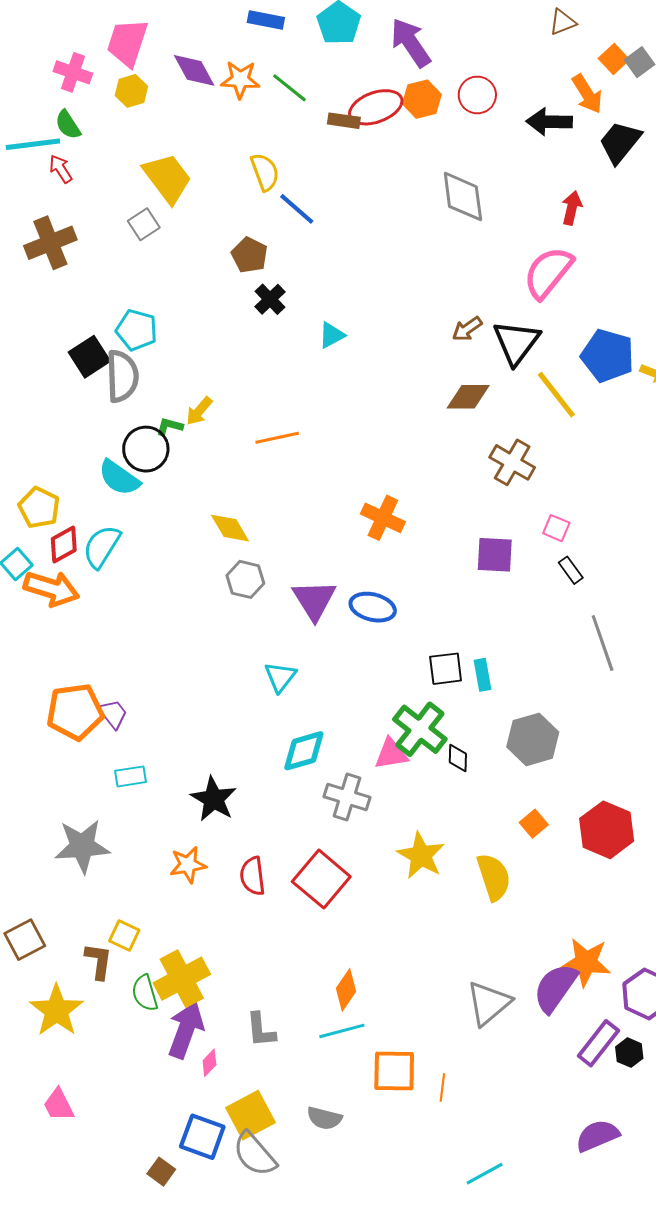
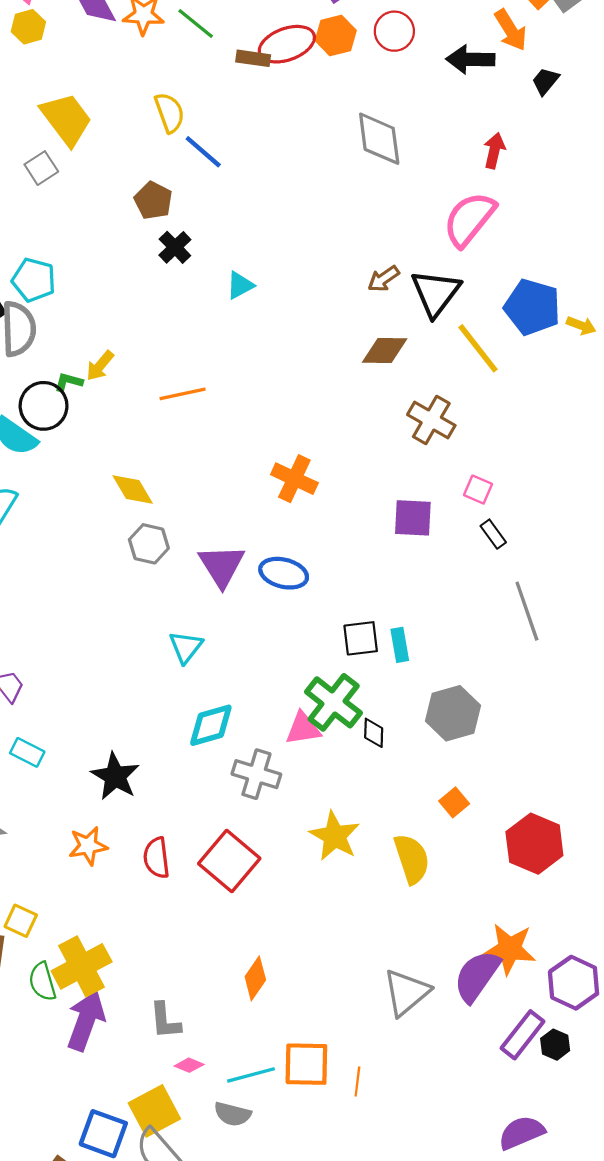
black trapezoid: (620, 142) -> (545, 81), size x0.6
cyan rectangle: (130, 776) -> (27, 752), turned 36
red hexagon: (607, 830) -> (534, 844), moved
cyan line: (342, 1031) -> (251, 1075), moved
pink diamond: (209, 1063) -> (189, 1065), moved, turned 68

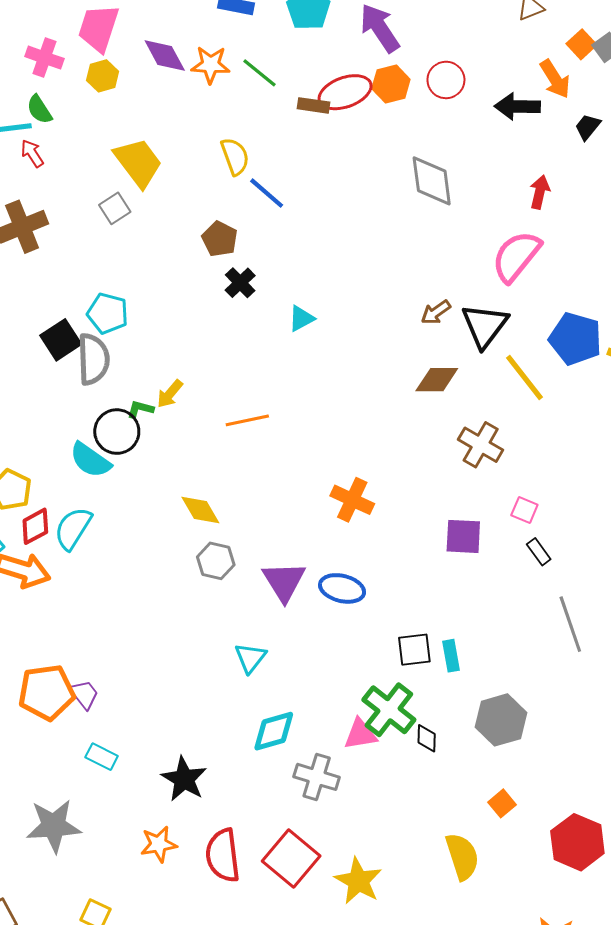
yellow star: (335, 836) -> (358, 881), moved
red semicircle: (156, 858) -> (223, 855), size x1.4

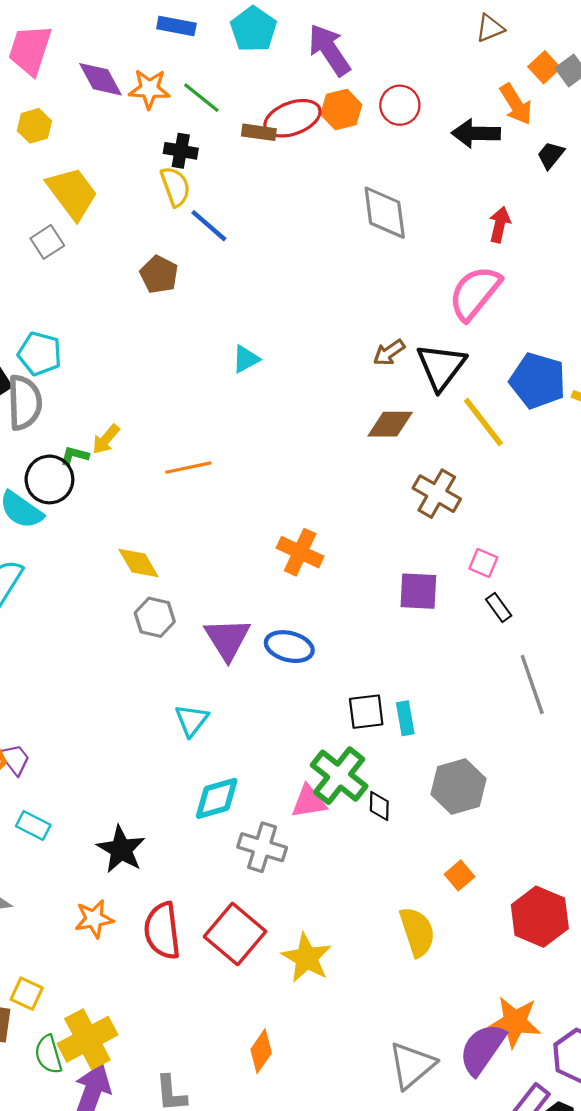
yellow hexagon: (103, 76) -> (34, 126), moved
black cross: (240, 283) -> (181, 151), moved, turned -36

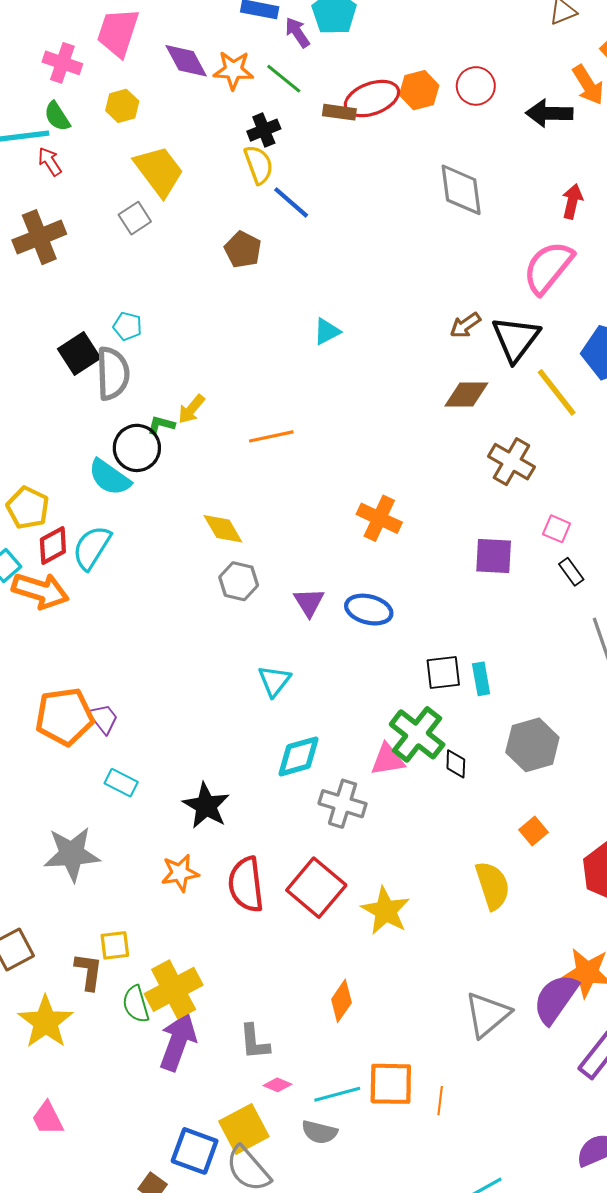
purple arrow: (329, 50) -> (297, 32), moved, size x0.6
black cross: (181, 151) -> (264, 130), turned -32
cyan pentagon: (40, 354) -> (127, 326), size x0.7
purple triangle: (227, 639) -> (309, 602), size x0.7
yellow square: (27, 994) -> (115, 945), turned -32

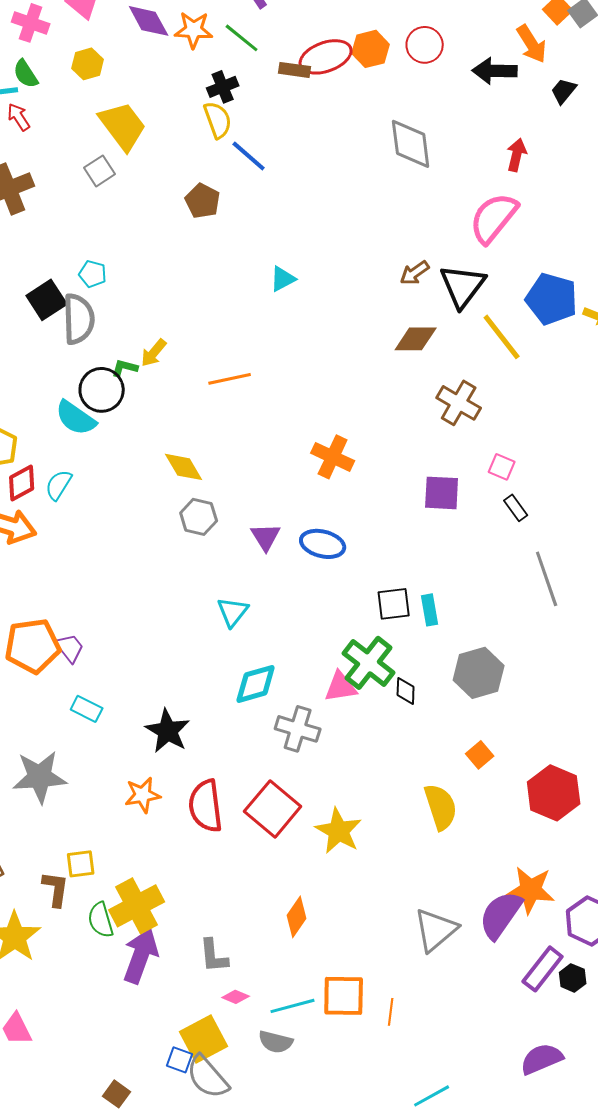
cyan semicircle: (92, 548) -> (59, 485), size x0.7
blue square: (195, 1151) -> (180, 1060), moved, size x0.6

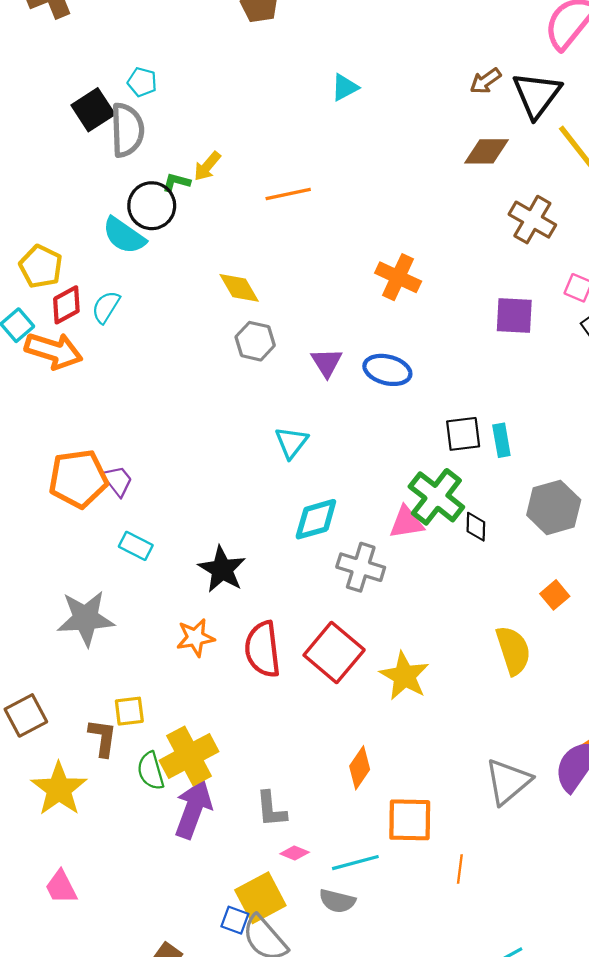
orange square: (344, 996) -> (410, 820), moved

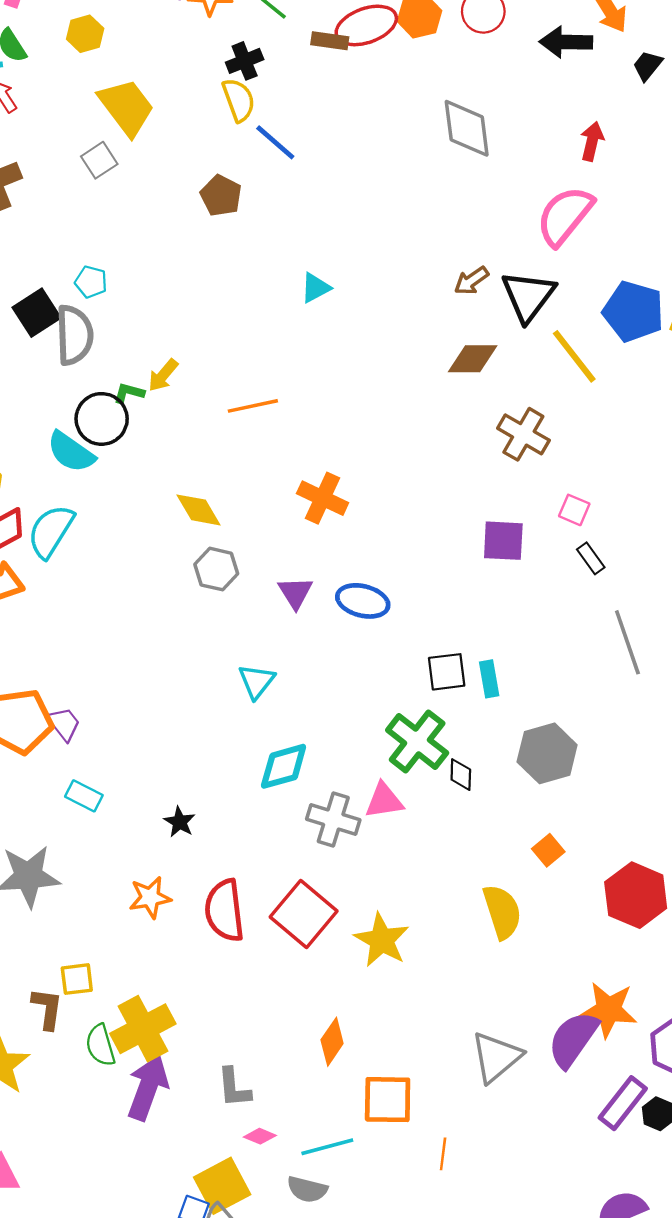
orange cross: (398, 277) -> (323, 498), moved
cyan semicircle: (106, 307) -> (51, 531), size x1.5
pink triangle: (407, 522) -> (384, 801), moved
black star: (222, 569) -> (180, 822), size x0.6

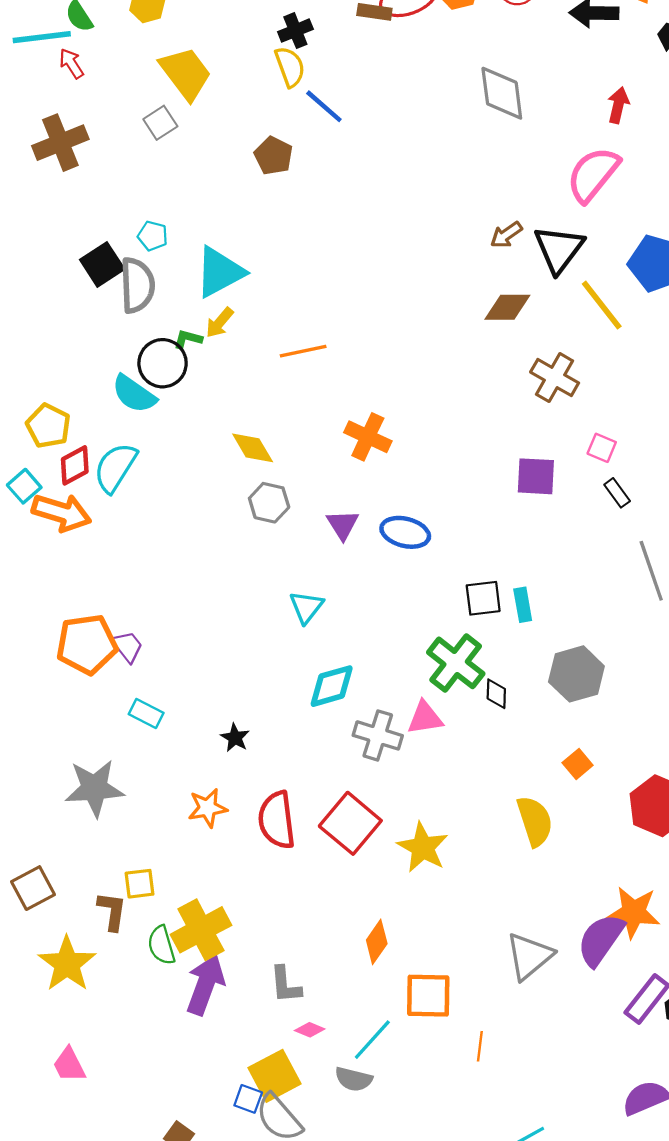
cyan triangle: (315, 288) -> (220, 272), moved, size x1.8
cyan line: (327, 1147) -> (372, 1040), turned -33

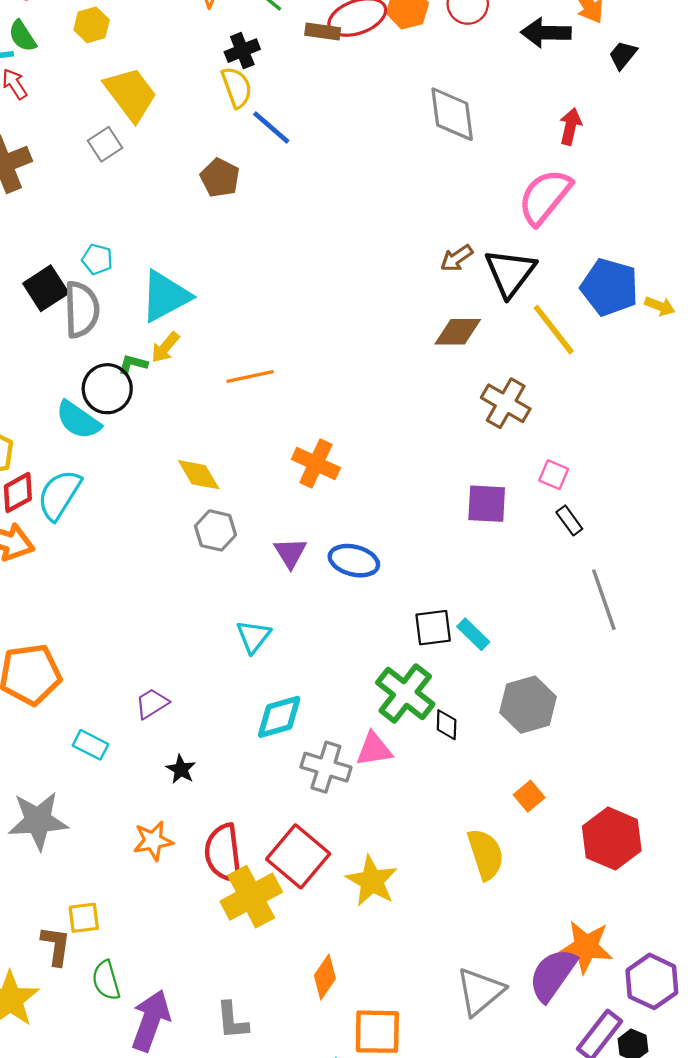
cyan rectangle: (523, 605) -> (473, 634), turned -36
purple trapezoid: (127, 647) -> (152, 703), moved, turned -84
yellow cross: (201, 930) -> (251, 897), moved

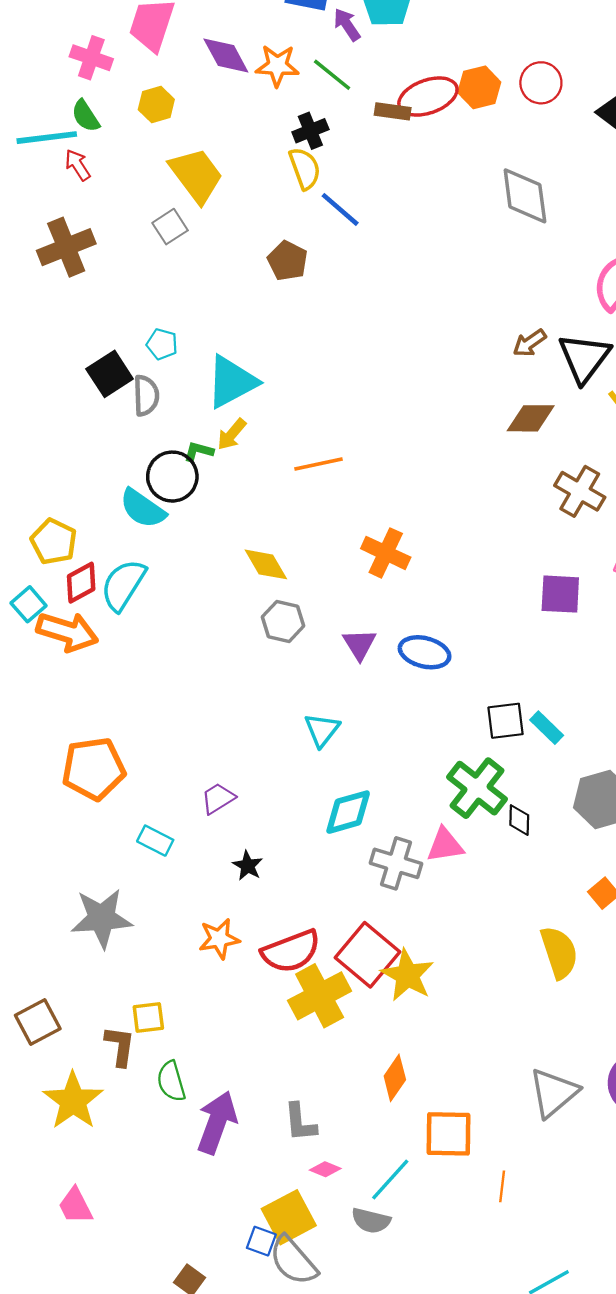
gray semicircle: (82, 309) -> (146, 396), size x0.7
red semicircle: (223, 853) -> (291, 951), turned -104
yellow star: (372, 881) -> (407, 975), moved

